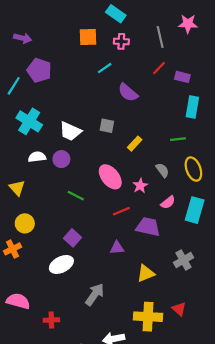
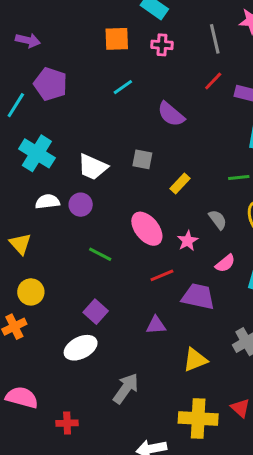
cyan line: (105, 68) -> (123, 87), moved

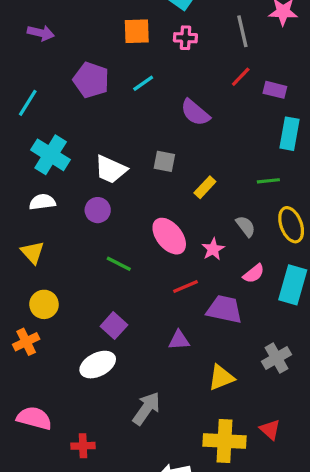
purple pentagon: (50, 84) -> (91, 80), moved
white semicircle: (47, 202) -> (42, 202), moved

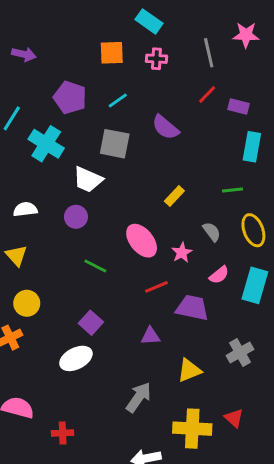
cyan cross: (51, 155) -> (46, 144), moved
gray square: (164, 161) -> (115, 144), moved, size x1.5
gray arrow: (146, 408) -> (139, 397), moved

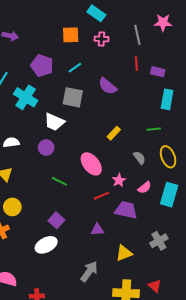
red line: (207, 95) -> (136, 64), turned -48
pink star: (182, 253) -> (119, 180), moved

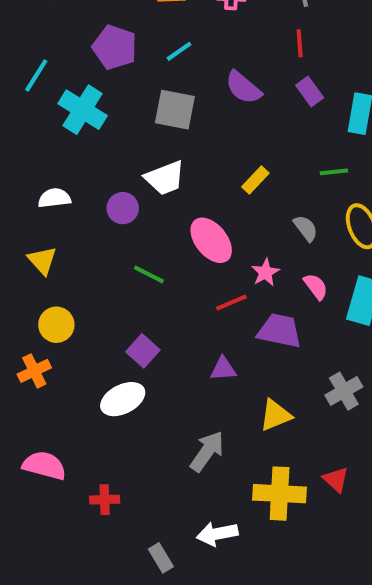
purple rectangle: (158, 72) -> (310, 92), moved, turned 40
white trapezoid: (54, 122) -> (165, 178), moved, turned -45
pink semicircle: (144, 188) -> (316, 287), turned -88

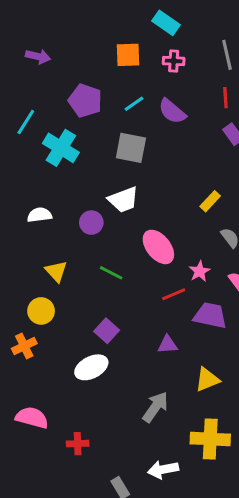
purple semicircle: (243, 87) -> (172, 111), moved
yellow rectangle: (255, 180) -> (210, 201), moved
yellow triangle: (42, 260) -> (56, 271), moved

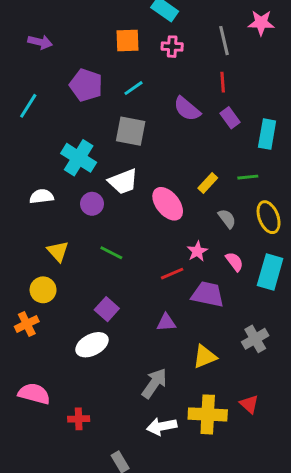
purple semicircle: (172, 111) -> (187, 109), moved
cyan cross: (61, 148) -> (79, 158), moved
pink ellipse: (158, 247) -> (168, 204), moved
white arrow: (163, 469) -> (162, 426), moved

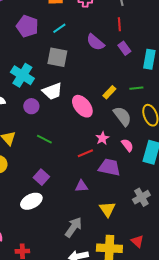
gray semicircle: (227, 219) -> (122, 116), size x1.5
yellow triangle: (205, 357) -> (107, 209), turned -42

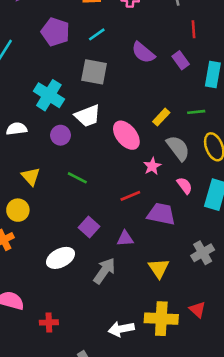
red line: (119, 24) -> (194, 29), moved
pink star: (102, 138) -> (152, 166), moved
purple square: (41, 177) -> (89, 227), moved
gray arrow: (73, 227) -> (104, 271), moved

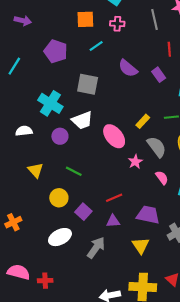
cyan line: (97, 34) -> (96, 46), moved
red line: (130, 196) -> (114, 198), moved
yellow circle: (18, 210) -> (59, 198), moved
purple trapezoid: (161, 214) -> (148, 215), moved
red cross: (49, 322) -> (45, 281), moved

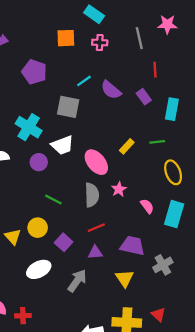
cyan line: (96, 46) -> (84, 81), moved
gray semicircle: (157, 147) -> (92, 195), moved, turned 35
yellow triangle: (36, 170) -> (13, 237), moved

